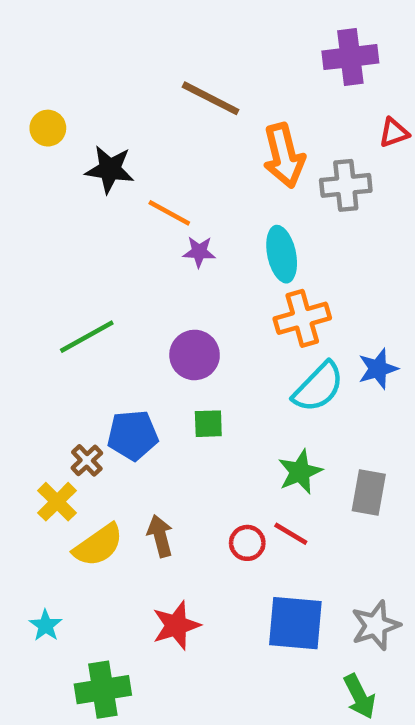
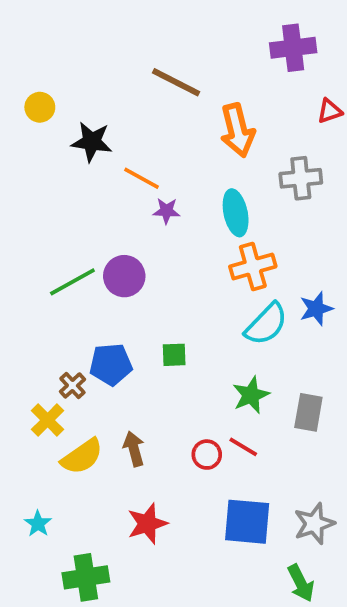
gray cross: (346, 185) -> (301, 178), moved
purple circle: (195, 355) -> (124, 276), moved

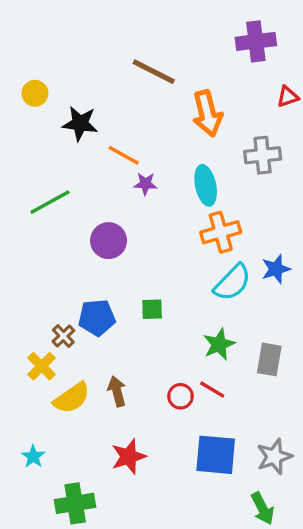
green line: (72, 282) -> (50, 202), moved

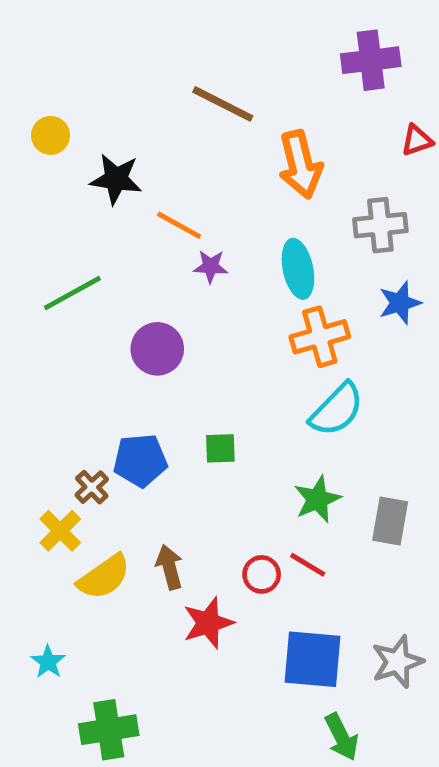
blue star: (276, 269) -> (400, 303), moved
red star: (129, 457) -> (208, 623), moved
green arrow: (263, 508) -> (342, 737), moved

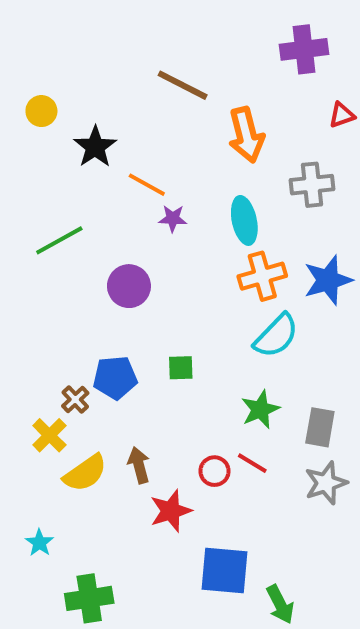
black star: (116, 179) -> (95, 147), turned 30
blue star: (400, 303) -> (328, 280), moved, size x1.4
blue square: (312, 659) -> (224, 571), moved
gray star: (397, 662) -> (326, 483), moved

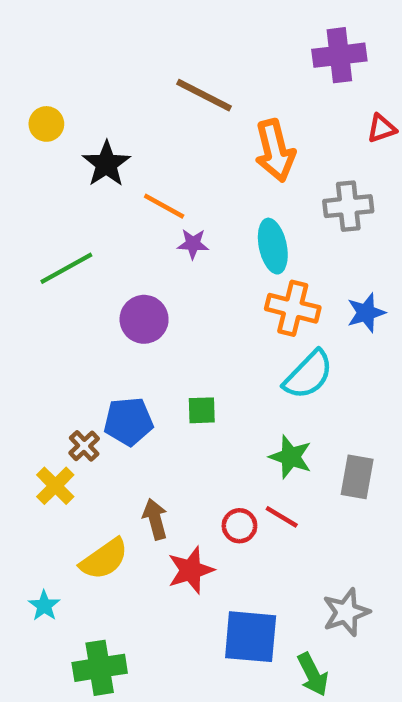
orange cross: (262, 276) -> (293, 308), turned 30
blue star: (328, 280) -> (366, 313), size x0.7
green star: (260, 409) -> (291, 457), turned -30
yellow semicircle: (85, 473) -> (104, 559), moved
gray star: (326, 483) -> (346, 612), moved

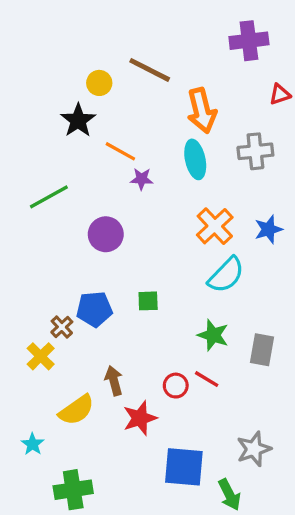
yellow circle: (46, 124) -> (99, 83), moved
cyan ellipse: (273, 246) -> (195, 159), moved
orange cross: (293, 308) -> (215, 226), turned 33

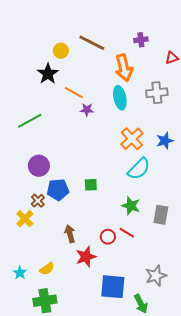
purple cross: (249, 41) -> (141, 40), moved, size x0.6
purple circle: (106, 234) -> (39, 166), moved
yellow semicircle: (76, 410) -> (47, 269), moved, size x0.7

